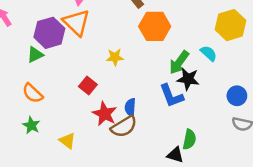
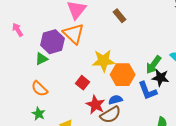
orange hexagon: (155, 26) -> (122, 75), moved
yellow star: (115, 57) -> (104, 61), size x1.6
blue semicircle: (130, 107) -> (116, 100), turned 72

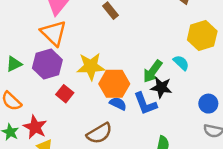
purple hexagon: (52, 42) -> (47, 64), moved
blue semicircle: (116, 100) -> (118, 104), moved, turned 40
red star: (96, 105) -> (35, 127), moved

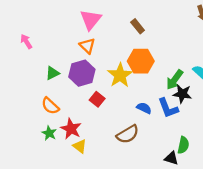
orange triangle: (54, 33) -> (87, 46), size x0.7
yellow star: (91, 66) -> (120, 75), turned -30
orange hexagon: (114, 84) -> (141, 61), moved

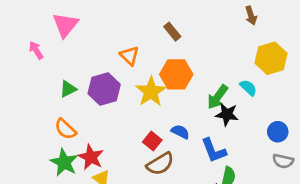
pink triangle: (91, 20) -> (65, 25), moved
orange triangle: (87, 46) -> (130, 56), moved
red square: (97, 99) -> (152, 141), moved
blue L-shape: (168, 108) -> (214, 150), moved
green star: (49, 133) -> (64, 162), size x1.5

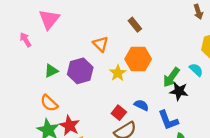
yellow star: (151, 92) -> (118, 73), size x0.7

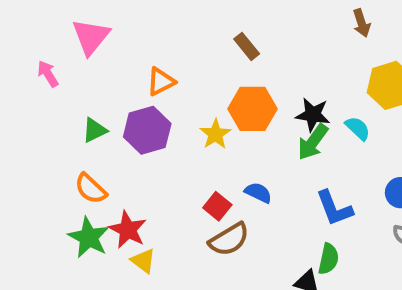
orange triangle: (101, 44) -> (161, 82), moved, turned 49
black star: (179, 91) -> (313, 115), moved
blue L-shape: (168, 120) -> (334, 208), moved

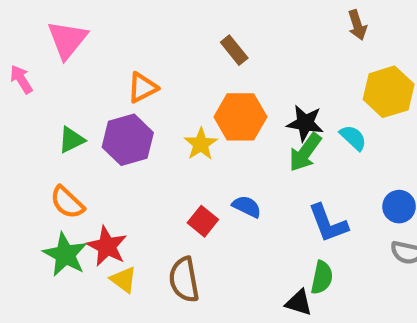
brown semicircle: (229, 239) -> (184, 280), moved, turned 111

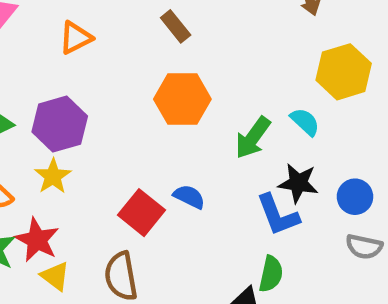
orange triangle: (142, 88) -> (76, 38), moved
black star: (305, 123) -> (298, 183), moved
yellow star: (201, 144) -> (53, 176), moved
red square: (203, 221) -> (141, 213), size x1.4

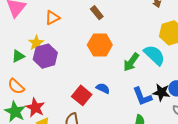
cyan semicircle: (305, 122) -> (154, 55), size x1.6
yellow star: (53, 176) -> (36, 43), moved
black star: (298, 183) -> (161, 92), moved

